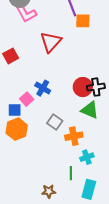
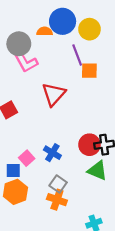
blue cross: (43, 88) -> (52, 153), moved
orange cross: (74, 136) -> (57, 200), moved, turned 30

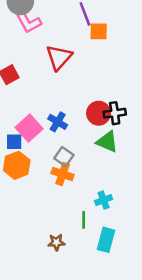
pink square: (27, 158) -> (29, 128), size x1.5

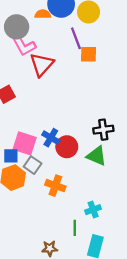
red triangle: (59, 57) -> (42, 65), moved
red circle: (99, 113) -> (67, 147), moved
pink square: (29, 128) -> (25, 143), turned -30
gray square: (64, 157) -> (33, 165), moved

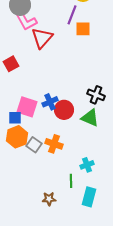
purple line: (76, 38) -> (72, 15), turned 42
black cross: (103, 130) -> (96, 95), turned 30
blue cross: (51, 138) -> (50, 102), turned 35
gray square: (33, 165) -> (34, 145), moved

